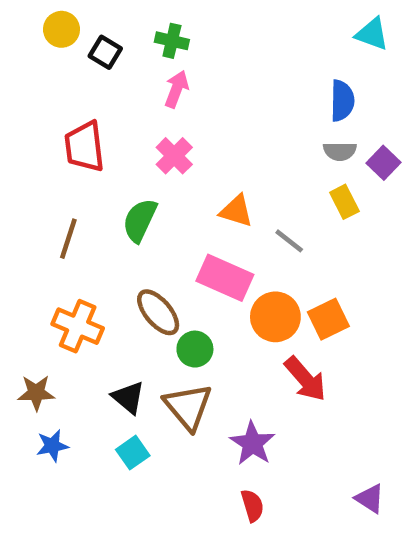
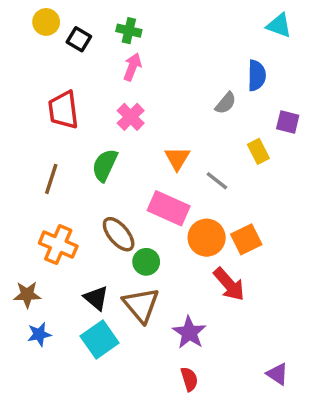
gray semicircle: (340, 151) -> (226, 103), moved, turned -50
purple square: (384, 163) -> (288, 122), turned -30
orange triangle: (236, 211) -> (177, 158), turned 44
cyan square: (133, 453) -> (100, 339), size x1.5

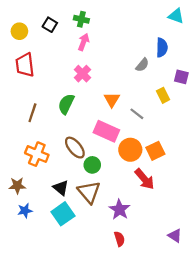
yellow circle: (46, 22) -> (19, 31), moved
red trapezoid: (63, 110) -> (25, 65), moved

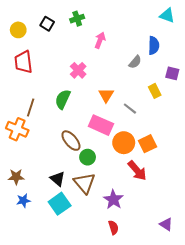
green cross: (81, 19) -> (77, 19), turned -32
pink arrow: (84, 42) -> (100, 40), moved
orange cross: (37, 154) -> (17, 129), moved

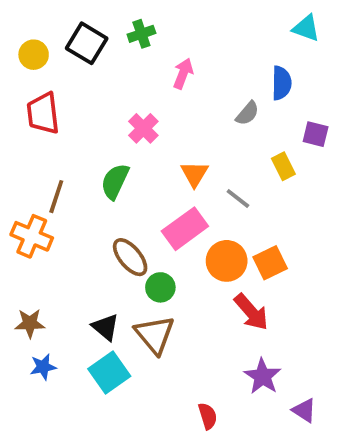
black square: (47, 24) -> (87, 43), size x1.5
pink rectangle: (101, 125) -> (185, 229), turned -60
purple star: (113, 200) -> (263, 376), moved

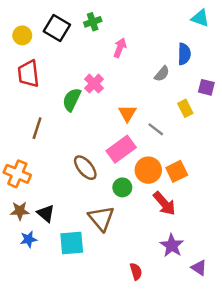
green semicircle: (115, 181) -> (72, 100), moved
orange cross: (32, 236) -> (17, 174), moved
green circle: (160, 287) -> (122, 187), moved
black triangle: (106, 327) -> (46, 213), moved
cyan square: (109, 373) -> (72, 243), turned 30

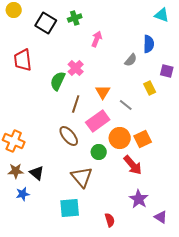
yellow circle: (22, 35) -> (14, 10), moved
brown line: (37, 128) -> (76, 104), moved
cyan square: (72, 243) -> (70, 208), moved

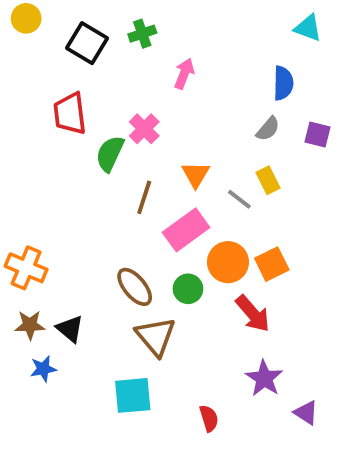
red trapezoid: (23, 60) -> (70, 114), moved
gray semicircle: (131, 60) -> (268, 129), moved
yellow rectangle: (150, 88) -> (268, 180), moved
brown ellipse: (69, 136) -> (135, 287), moved

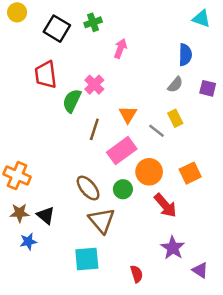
orange square: (272, 264) -> (190, 173), moved

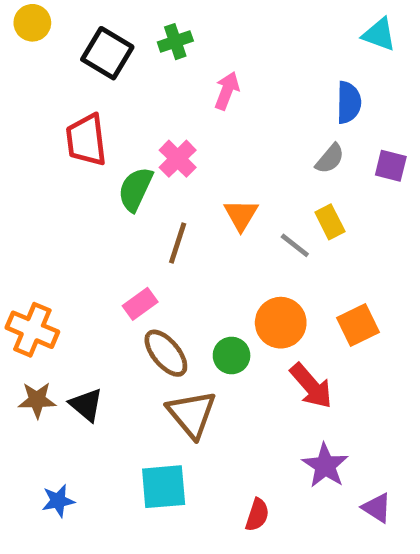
pink rectangle: (122, 151) -> (140, 304), moved, size x0.6
blue star: (28, 242) -> (58, 501), moved
red semicircle: (137, 274) -> (257, 515), turned 35

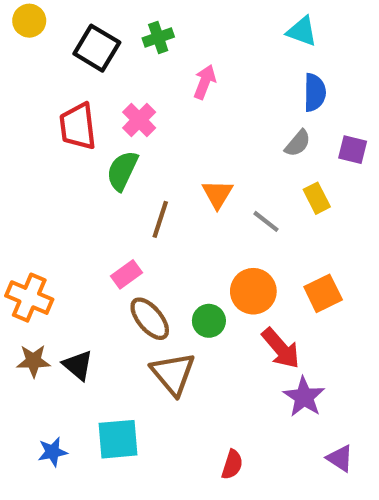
cyan triangle: (379, 34) -> (302, 31), moved
pink cross: (178, 159) -> (139, 120), moved
yellow rectangle: (330, 222) -> (317, 198), moved
purple star: (325, 466) -> (304, 397), moved
cyan square: (164, 487) -> (118, 439), moved

